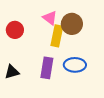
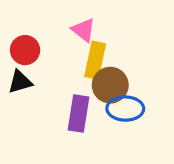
brown circle: (72, 24) -> (110, 85), moved
black triangle: (12, 72) -> (20, 82), moved

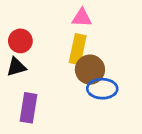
pink triangle: (83, 30) -> (82, 18), moved, turned -35
purple rectangle: (78, 114) -> (29, 108), moved

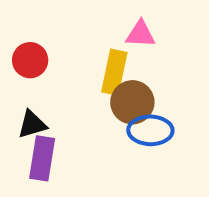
pink triangle: (82, 18) -> (140, 34), moved
black triangle: (16, 67) -> (32, 124), moved

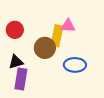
pink triangle: (140, 34) -> (68, 26), moved
brown circle: (132, 102) -> (45, 48), moved

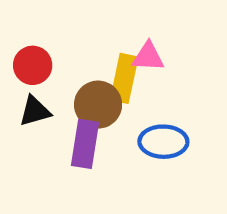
black triangle: (16, 62) -> (35, 111), moved
purple rectangle: (21, 79) -> (85, 144), moved

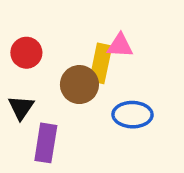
black triangle: (35, 111) -> (21, 108), moved, turned -40
purple rectangle: (85, 144) -> (46, 143), moved

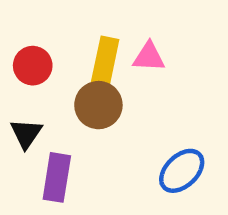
yellow rectangle: (101, 63) -> (105, 61), moved
blue ellipse: (133, 115) -> (182, 171), moved, turned -45

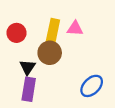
black triangle: (26, 134) -> (28, 67), moved

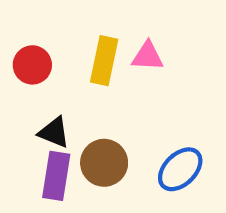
brown circle: (50, 53) -> (104, 163), moved
black triangle: (28, 67) -> (54, 132), turned -42

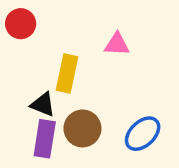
yellow rectangle: (104, 61) -> (67, 74), moved
red circle: (32, 65) -> (21, 24), moved

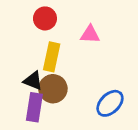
red circle: (21, 24) -> (45, 18), moved
brown circle: (82, 128) -> (53, 89), moved

